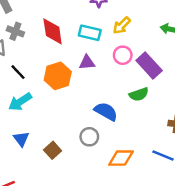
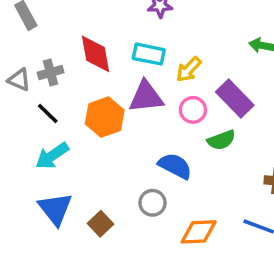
yellow arrow: (122, 25) -> (189, 69), moved
gray cross: (15, 31) -> (51, 72), moved, turned -35
pink circle: (123, 55) -> (193, 110), moved
purple triangle: (87, 62) -> (146, 97), size x1.5
blue triangle: (21, 139) -> (55, 209), size x1.5

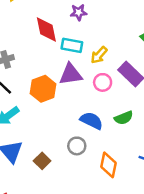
red diamond: (96, 54) -> (46, 30), moved
green semicircle: (221, 140) -> (124, 118), moved
orange diamond: (199, 232) -> (108, 165), turned -75

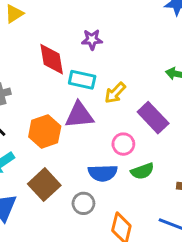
pink circle: (103, 82) -> (123, 144), moved
blue semicircle: (91, 121) -> (103, 173), turned 150
brown square: (42, 161) -> (44, 185), moved, size x1.5

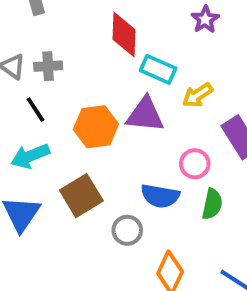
purple star: (92, 39) -> (205, 19), moved, turned 30
green semicircle: (142, 171) -> (212, 204), turned -70

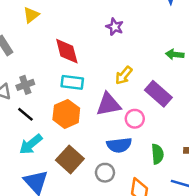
cyan rectangle: (158, 69) -> (72, 82), moved
purple triangle: (145, 115) -> (109, 104), moved
green semicircle: (212, 204) -> (157, 154), moved

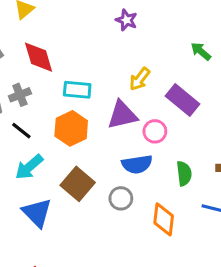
red diamond: (67, 51) -> (39, 57), moved
green arrow: (175, 54) -> (201, 51), turned 36

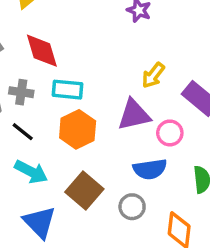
cyan rectangle: (77, 90) -> (67, 90), moved
gray cross: (20, 95) -> (21, 92), turned 30
cyan arrow: (29, 167) -> (31, 172), turned -112

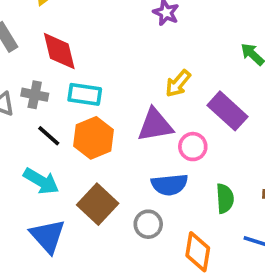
black line: (23, 132) -> (49, 136), moved

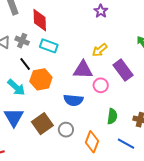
orange hexagon: (94, 138) -> (41, 79), moved
blue semicircle: (169, 185) -> (73, 100), moved
brown square: (98, 204) -> (42, 124), moved
gray circle: (148, 224) -> (66, 130), moved

